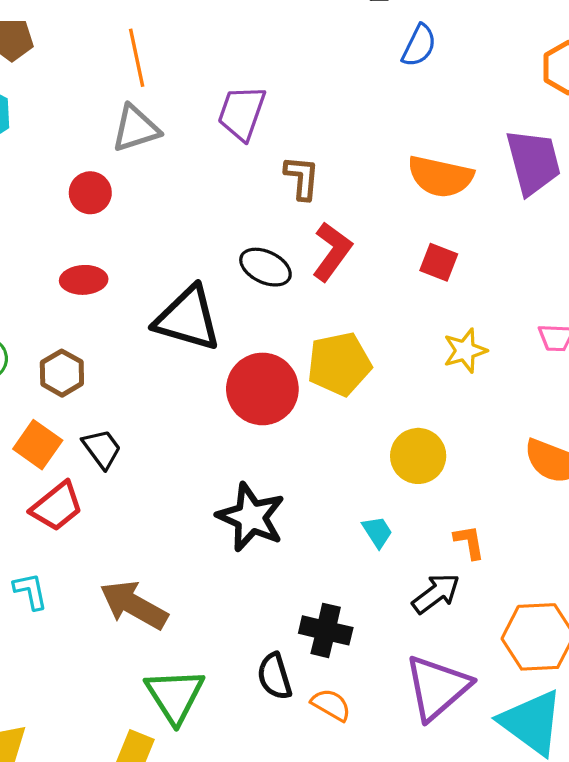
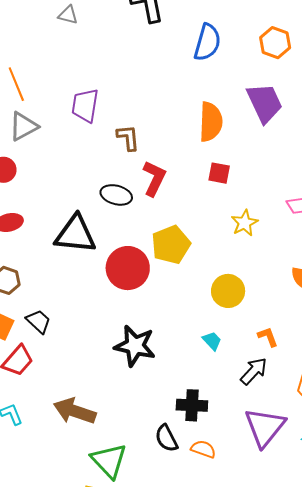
blue semicircle: (419, 45) -> (207, 42), moved, size x1.4
orange semicircle: (440, 177) -> (211, 122), turned -90

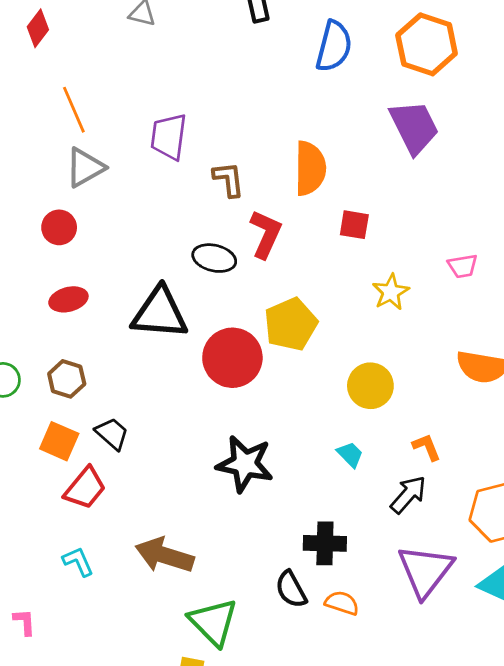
orange hexagon: (275, 43) -> (427, 44), size x1.4
orange semicircle: (211, 122) -> (310, 168), moved

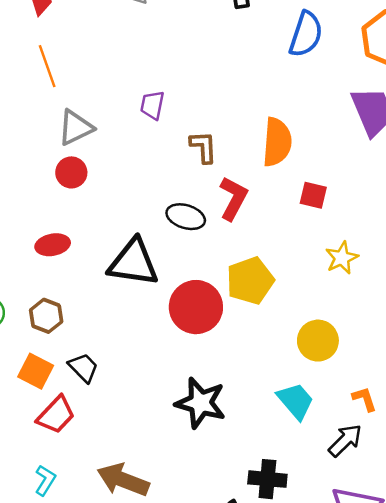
orange line: (74, 110) -> (47, 66), moved
purple trapezoid: (169, 137) -> (152, 105), size x0.7
red circle: (59, 227) -> (71, 172), moved
cyan trapezoid: (350, 454) -> (295, 401), size x1.6
cyan L-shape: (78, 562) -> (45, 480), turned 52

